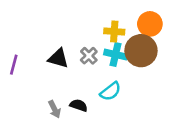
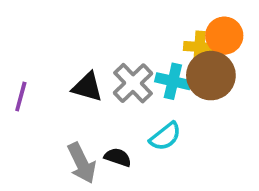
yellow cross: (114, 32) -> (200, 47), moved
gray cross: (89, 56) -> (133, 83), size x1.5
gray arrow: (54, 109) -> (82, 163), size x1.5

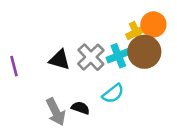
yellow cross: (200, 47) -> (137, 32), turned -30
cyan cross: (173, 81) -> (118, 56), turned -35
purple line: (21, 96) -> (14, 66), turned -30

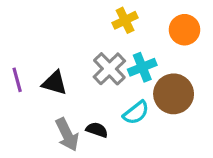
yellow cross: (137, 32) -> (125, 20), moved
brown circle: (144, 52) -> (174, 94), moved
black triangle: (60, 60) -> (55, 83), moved

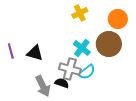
cyan cross: (142, 67) -> (82, 48), moved, turned -30
gray cross: (109, 69) -> (70, 69), moved, turned -30
brown circle: (174, 94) -> (109, 44), moved

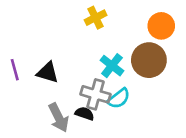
yellow cross: (80, 13) -> (96, 18), moved

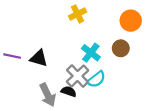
brown circle: (149, 60) -> (121, 48), size x0.6
purple line: (15, 70) -> (12, 56), turned -63
gray cross: (96, 94) -> (78, 76), turned 30

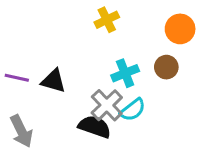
cyan cross: (91, 53) -> (125, 73), turned 30
black semicircle: (69, 92) -> (95, 127), size x1.5
gray arrow: (48, 95) -> (21, 131), moved

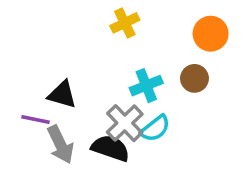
purple line: (17, 78) -> (35, 119), moved
gray arrow: (21, 131) -> (60, 145), moved

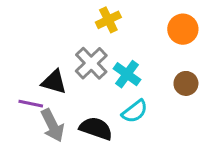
brown circle: (194, 78) -> (186, 83), moved
cyan cross: (146, 86) -> (127, 74), turned -32
gray cross: (125, 123) -> (91, 63), moved

